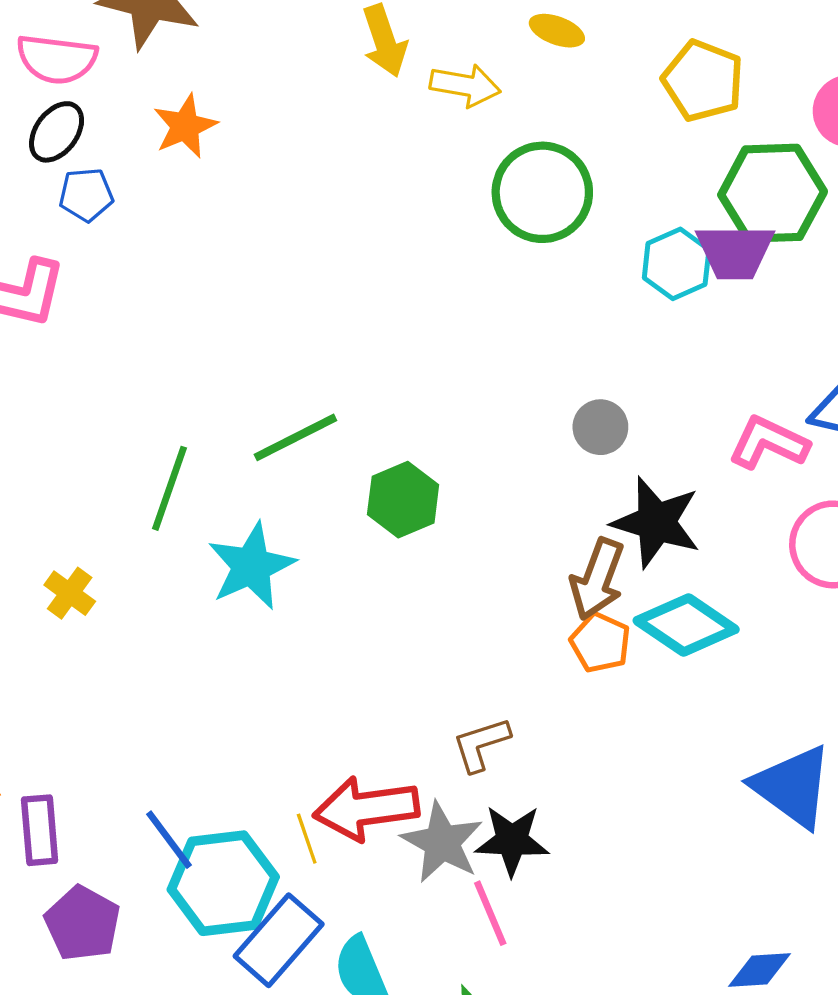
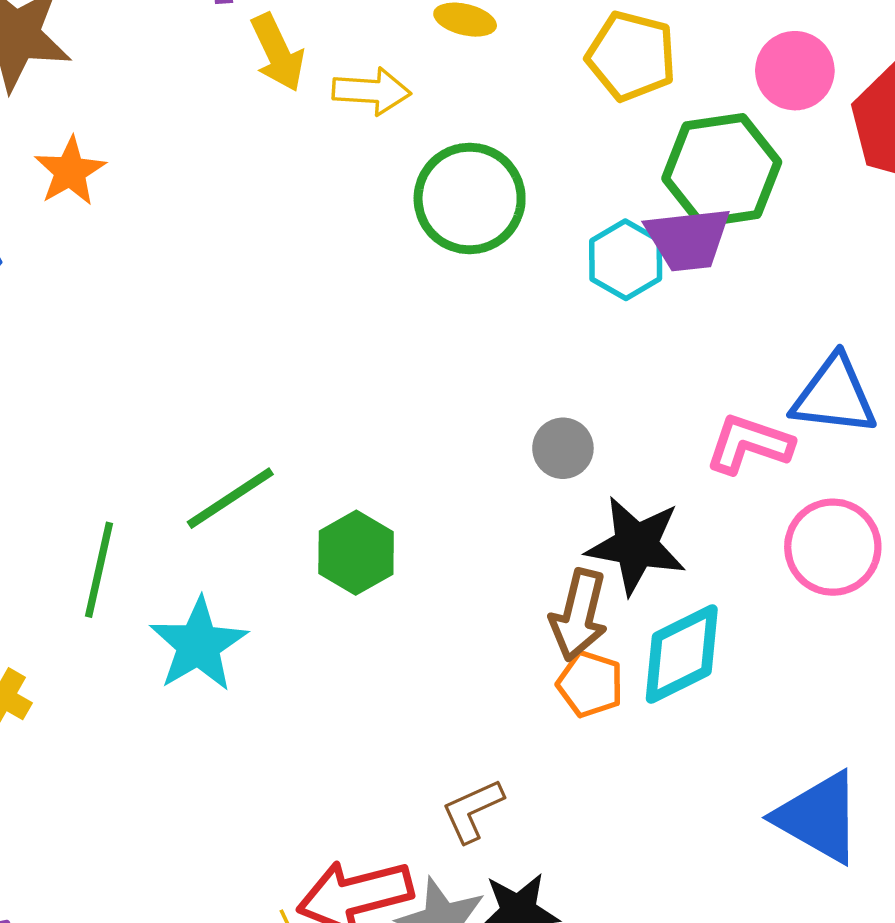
cyan diamond: (686, 625) -> (682, 654), turned -54

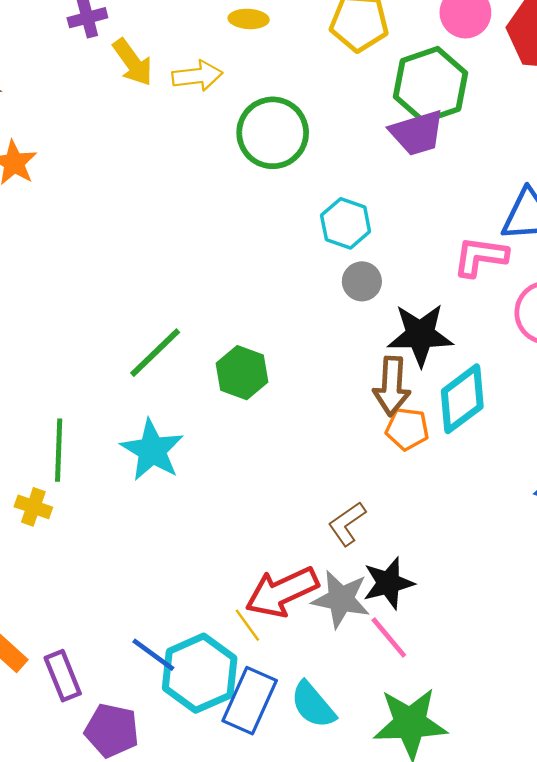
cyan hexagon: (626, 260) -> (346, 223), moved
green line: (99, 570) -> (59, 450), moved

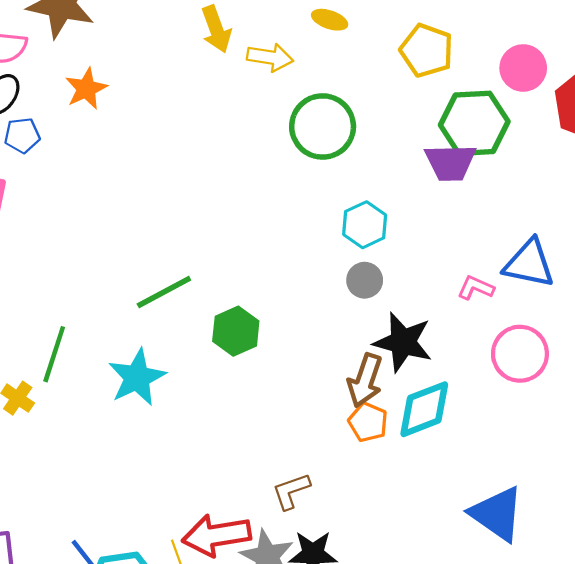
pink L-shape: (480, 257) -> (476, 288), size x0.7

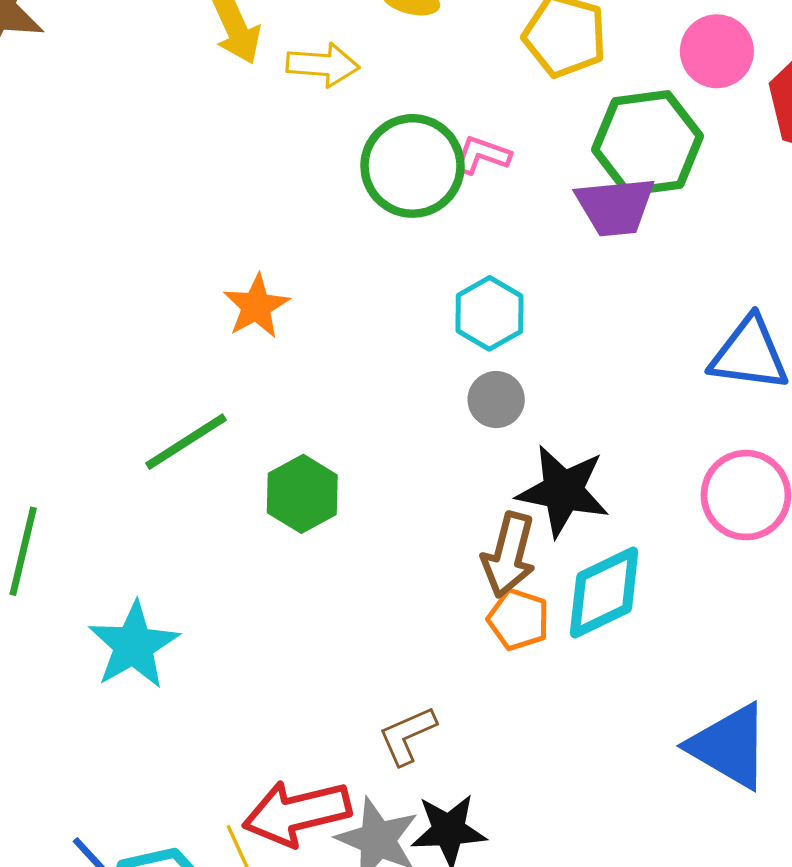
orange star: (86, 89) -> (256, 306), moved
pink L-shape: (476, 288) -> (482, 155), moved
cyan star: (137, 377) -> (134, 645), moved

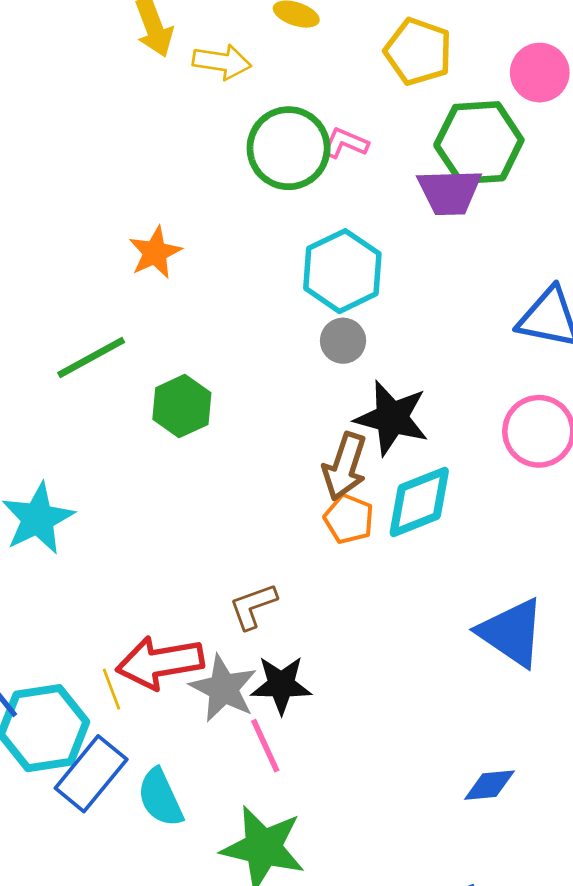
cyan hexagon: (489, 313) -> (342, 271), size x1.4

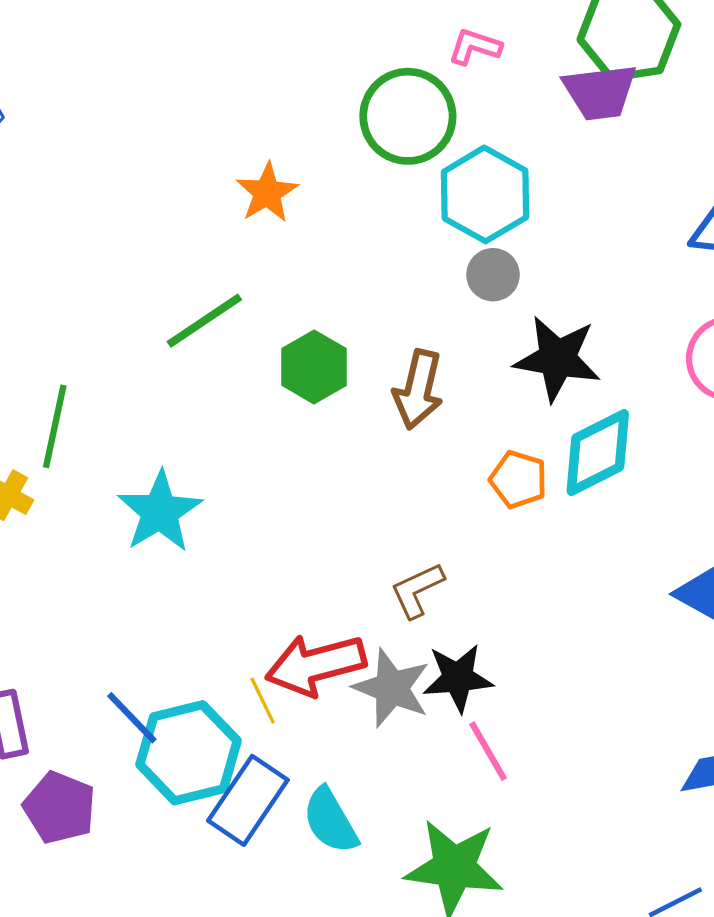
green circle: (289, 148) -> (408, 116), moved
brown arrow: (345, 466) -> (418, 390), moved
pink line: (265, 746) -> (488, 751), moved

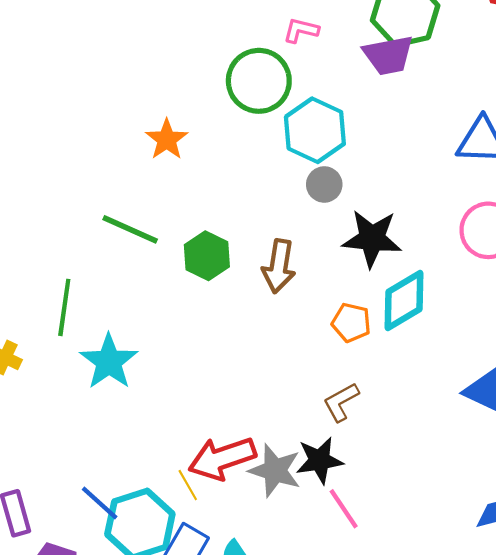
green line: (204, 321) -> (130, 229), turned 62
green line: (55, 426) -> (64, 307), moved
brown L-shape: (417, 590) -> (341, 402), moved

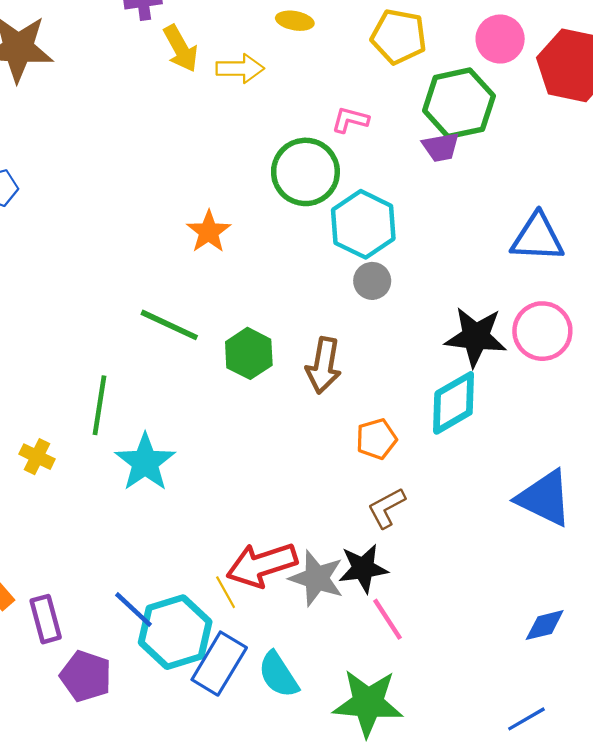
purple trapezoid: (388, 55) -> (441, 147), size x0.7
black star: (372, 238) -> (476, 337), moved
orange pentagon: (351, 323) -> (376, 439), moved, turned -30

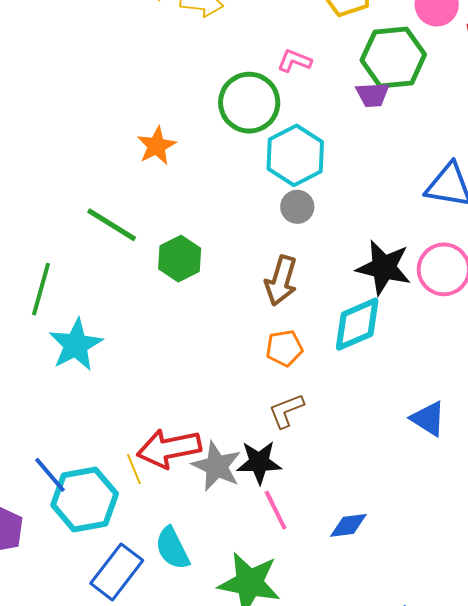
brown arrow: (324, 365) -> (281, 281), moved
blue triangle: (544, 498) -> (428, 419), size x0.7
blue diamond: (545, 625) -> (348, 525), moved
blue rectangle: (219, 664) -> (117, 572), moved

